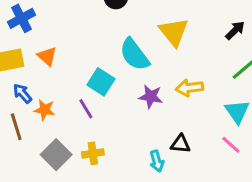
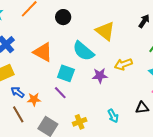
orange triangle: (47, 56) -> (43, 52), moved, size x1.5
black triangle: (181, 144) -> (142, 108), moved
yellow cross: (93, 153) -> (80, 122), moved

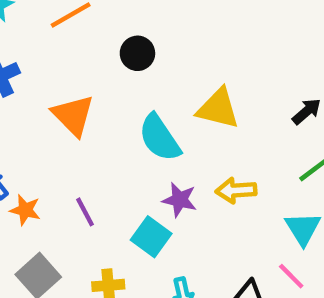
yellow triangle: (105, 31) -> (218, 109), turned -40
cyan square: (66, 73) -> (151, 237), moved

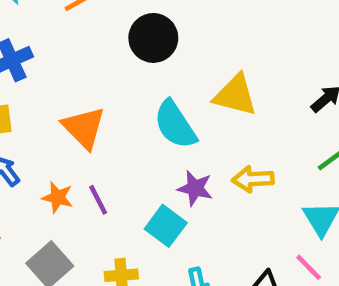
black circle: (137, 53) -> (153, 38), size x1.4
orange triangle: (73, 115) -> (84, 128), moved
orange star: (25, 210) -> (58, 197), moved

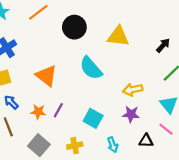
yellow triangle: (235, 95) -> (118, 36), moved
purple star: (195, 188) -> (131, 114), moved
purple line: (98, 200) -> (58, 110), turned 64

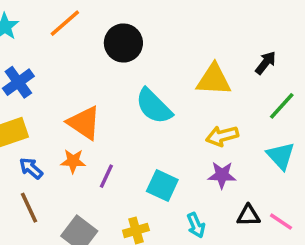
yellow triangle: (118, 36) -> (214, 80), moved
orange star: (38, 112) -> (73, 161), moved
pink line: (166, 129) -> (281, 222), moved

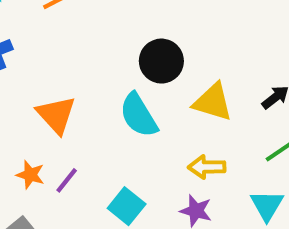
black circle: (123, 43) -> (161, 61), moved
orange star: (73, 161) -> (30, 175), moved

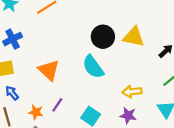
yellow triangle: (213, 102) -> (134, 37), moved
orange star: (30, 175) -> (36, 112), moved

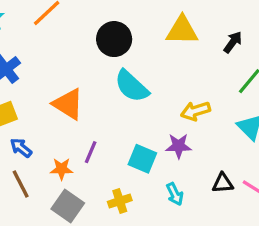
black circle: (103, 37) -> (114, 39), moved
purple star: (128, 116) -> (179, 146), moved

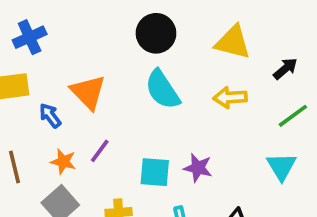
yellow arrow: (196, 111) -> (230, 97), moved
blue arrow: (21, 148) -> (50, 116), moved
cyan square: (142, 159) -> (155, 172), turned -32

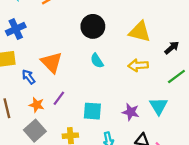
cyan semicircle: (162, 90) -> (97, 61), size x0.6
cyan triangle: (281, 166) -> (158, 106), moved
purple star: (198, 168) -> (131, 112), moved

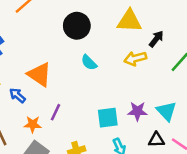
black arrow: (172, 48) -> (156, 39), moved
cyan triangle: (158, 106) -> (166, 111), moved
cyan square: (92, 111) -> (108, 118), moved

